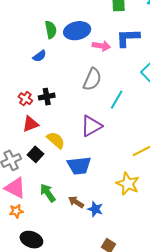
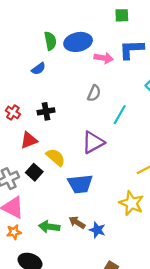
gray semicircle: (92, 79) -> (94, 93), size x0.7
red cross: (25, 99) -> (13, 112), moved
green arrow: (48, 193) -> (49, 227), moved, turned -48

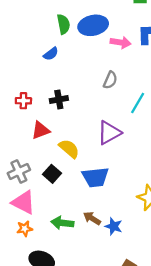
red cross: (13, 112) -> (23, 101), turned -32
black square: (34, 172) -> (52, 174), moved

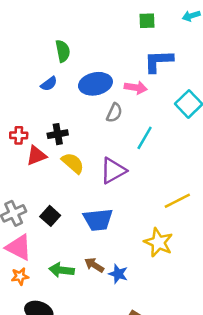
blue ellipse: (93, 25) -> (95, 84), moved
pink arrow: (121, 42) -> (136, 88), moved
red triangle: (41, 130) -> (36, 156), moved
yellow semicircle: (69, 149) -> (73, 163), moved

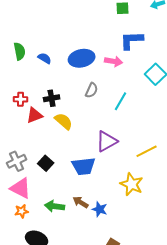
green semicircle: (63, 51) -> (20, 51), moved
blue semicircle: (49, 84) -> (45, 58), turned -112
gray semicircle: (114, 113) -> (92, 90), moved
purple triangle: (113, 171) -> (107, 141), moved

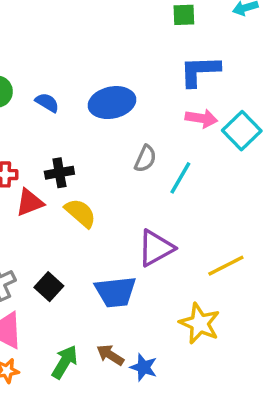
pink arrow: (114, 61) -> (201, 118), moved
gray semicircle: (92, 90) -> (145, 159), moved
green arrow: (55, 206) -> (65, 362), turned 114

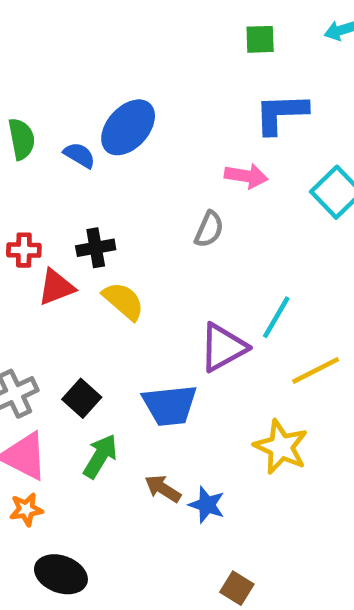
blue ellipse: (112, 103) -> (128, 127), moved, turned -36
pink arrow: (201, 118) -> (246, 176), moved
cyan line: (180, 178) -> (276, 317), moved
green arrow: (65, 362) -> (100, 456), moved

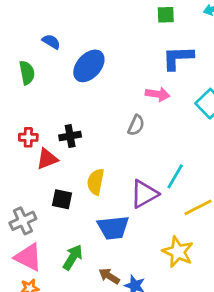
blue semicircle: (79, 155) -> (51, 42), moved
yellow semicircle: (123, 301) -> (96, 182), moved, turned -120
black square: (82, 398) -> (62, 199), moved, turned -30

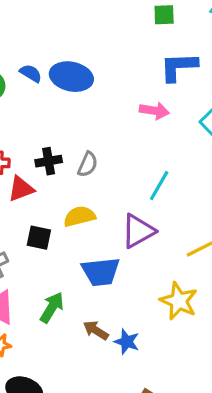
blue semicircle: (51, 42) -> (31, 73), moved
blue ellipse: (89, 66) -> (71, 77), turned 60
gray semicircle: (136, 125) -> (88, 164), moved
cyan line: (175, 176) -> (159, 186), moved
yellow semicircle: (96, 182) -> (80, 216), turned 65

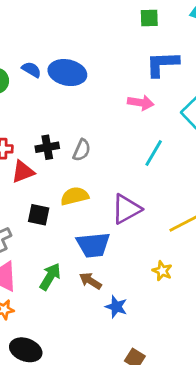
cyan line: (159, 186) -> (154, 153), moved
yellow star: (179, 301) -> (162, 271), size x0.6
brown arrow: (96, 330) -> (90, 281), moved

